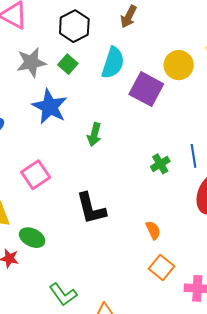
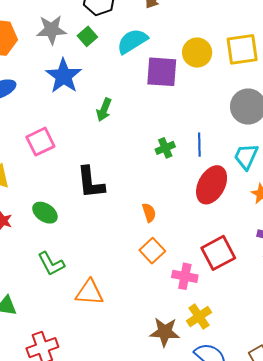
cyan semicircle: (113, 63) -> (132, 41), turned -148
purple square: (146, 89) -> (162, 72), turned -32
green ellipse: (32, 238) -> (45, 213), moved

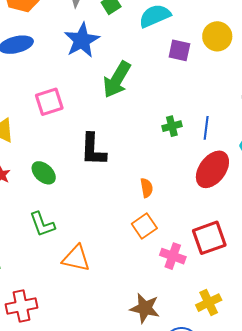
purple square: (162, 72) -> (179, 50), size x0.7
green arrow: (104, 110) -> (117, 80), size x1.6
yellow cross: (199, 317) -> (209, 303), moved

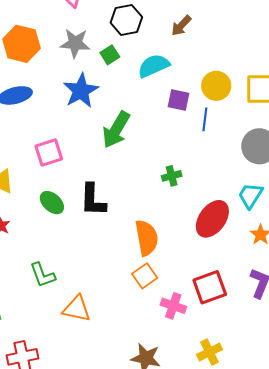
blue line: (206, 128) -> (205, 119), moved
green ellipse: (44, 173) -> (52, 203), moved
orange semicircle: (147, 188) -> (147, 238), size x1.8

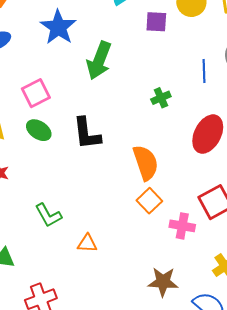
blue line: (205, 119) -> (204, 71), moved
green ellipse: (52, 203) -> (39, 130), moved
orange triangle: (77, 309) -> (87, 243), size x0.7

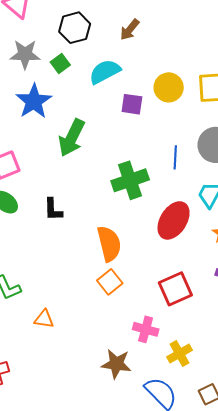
green cross: (161, 98) -> (130, 180), size x1.8
black L-shape: (87, 133) -> (53, 209), size x0.7
pink cross: (182, 226) -> (146, 329), moved

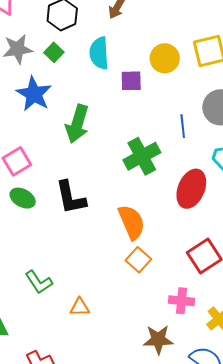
cyan semicircle: (105, 72) -> (99, 53), turned -56
black L-shape: (53, 209) -> (71, 198), size x1.5

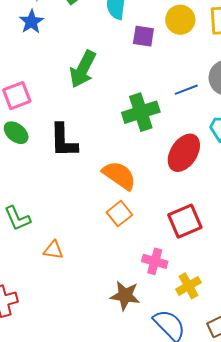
blue star: (34, 94) -> (31, 22), moved, size x0.7
blue line: (183, 126) -> (186, 90), turned 65
orange semicircle: (132, 222) -> (119, 175), turned -42

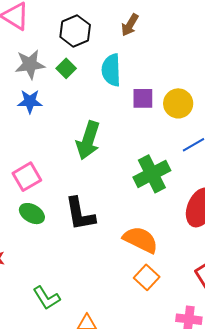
yellow circle: (180, 20) -> (178, 103), moved
blue star: (31, 22) -> (30, 101), turned -30

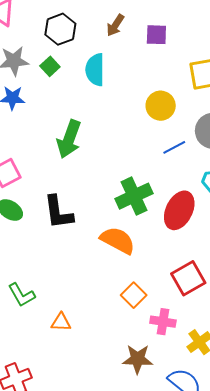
purple square: (143, 98) -> (156, 35), moved
green cross: (152, 174) -> (134, 196), moved
orange square: (147, 277) -> (134, 295), moved

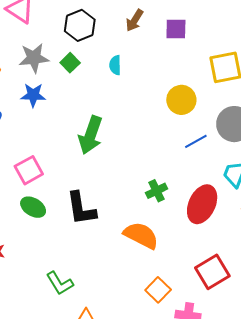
cyan semicircle: (95, 70) -> (115, 65), size x0.6
green cross: (134, 196) -> (157, 191), size x0.6
green L-shape: (22, 295) -> (60, 283), moved

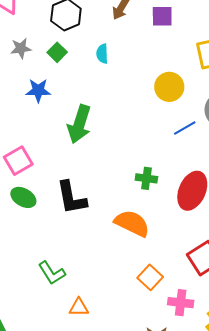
gray star: (34, 58) -> (21, 48), size x0.7
blue star: (33, 95) -> (38, 90), moved
green cross: (157, 191) -> (146, 178), turned 35

